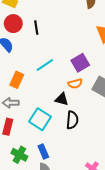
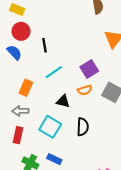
black line: (36, 28) -> (44, 45), moved
black triangle: (62, 99) -> (63, 101), moved
blue rectangle: (43, 151) -> (54, 159), turned -40

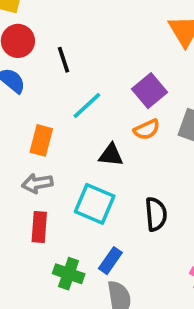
black semicircle: (83, 127) -> (156, 214), moved
blue rectangle: (54, 159) -> (110, 261), turned -72

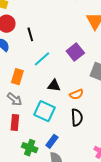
orange semicircle: (147, 129) -> (76, 94), moved
gray arrow: (37, 183) -> (15, 99), turned -133

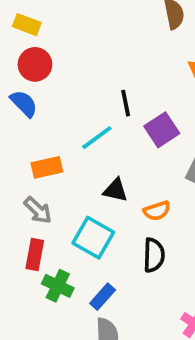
black line: (30, 34) -> (126, 103), moved
orange rectangle: (17, 77) -> (47, 167), turned 56
green cross: (30, 148) -> (58, 286), moved

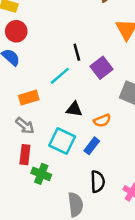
black semicircle: (154, 255) -> (98, 182), moved
blue rectangle: (103, 297) -> (92, 146), moved

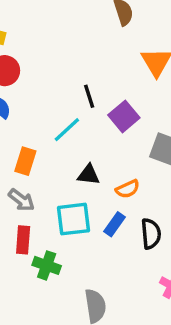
orange rectangle: (29, 98) -> (25, 161), turned -54
cyan square: (62, 141) -> (74, 219), turned -30
black semicircle: (98, 182) -> (151, 234), moved

